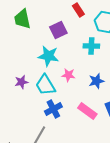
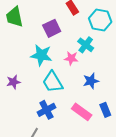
cyan cross: (91, 46) -> (86, 45), turned 35
pink star: (68, 75) -> (71, 58), moved
cyan trapezoid: (45, 85) -> (53, 82), moved

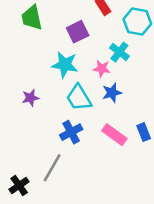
blue star: (91, 81) -> (112, 93), moved

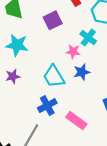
cyan star: (65, 65) -> (17, 45), moved
pink rectangle: (114, 135) -> (76, 121), moved

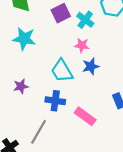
cyan cross: (88, 38) -> (85, 20), moved
purple star: (13, 76) -> (21, 86), moved
blue cross: (47, 106) -> (55, 101), turned 36

